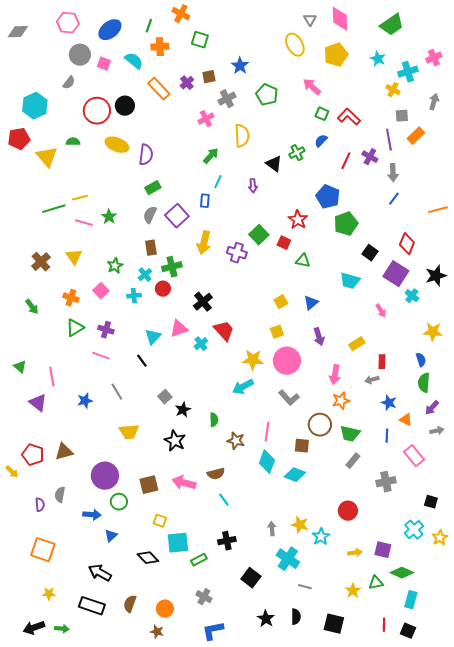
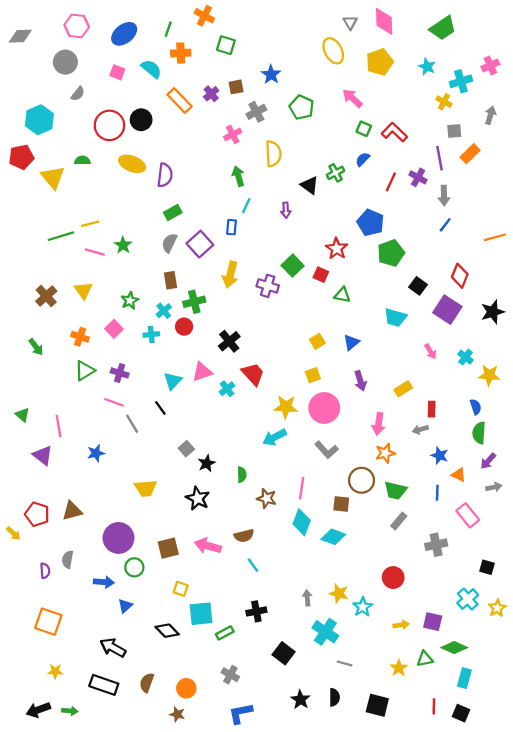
gray circle: (80, 55) -> (65, 62), moved
green arrow: (211, 156) -> (238, 176), turned -60
cyan cross: (412, 296) -> (466, 357), moved
gray line: (117, 392) -> (132, 424), moved

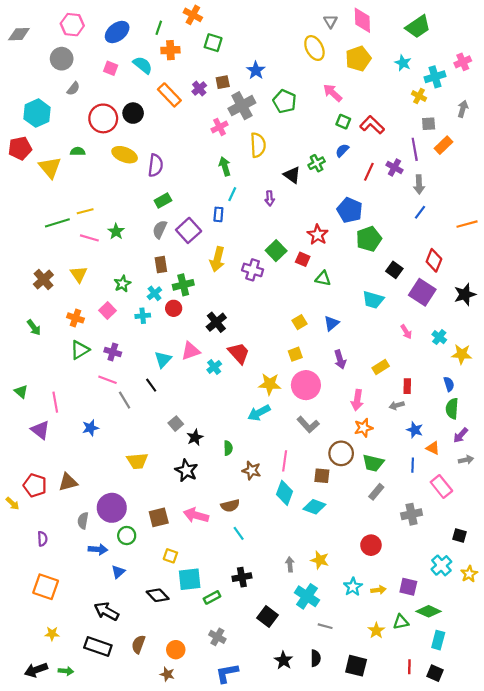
gray cross: (256, 112) -> (242, 106), size x1.4
gray semicircle: (68, 559) -> (83, 521), moved
cyan star: (363, 607) -> (353, 587), moved

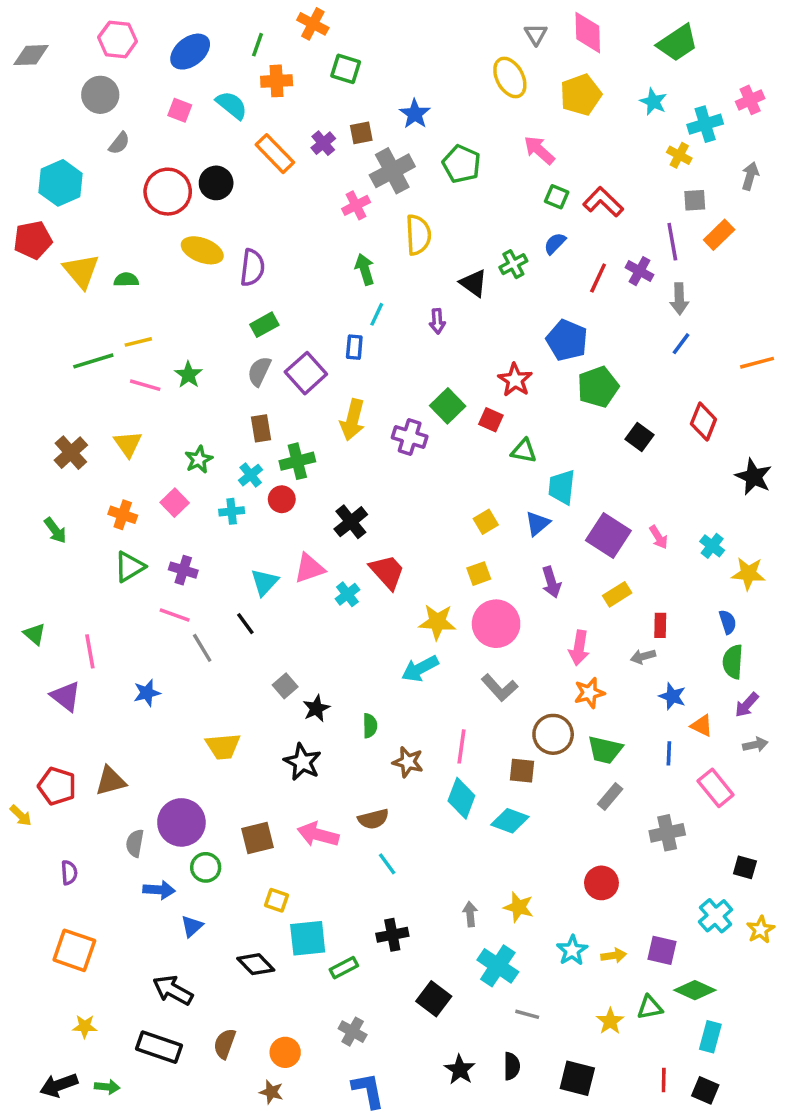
green semicircle: (78, 151) -> (126, 280), moved
purple square: (422, 292) -> (608, 536), moved
black star: (465, 294) -> (754, 477), turned -30
cyan trapezoid: (373, 300) -> (562, 487), moved, turned 80
blue L-shape: (227, 673) -> (368, 1090), turned 90

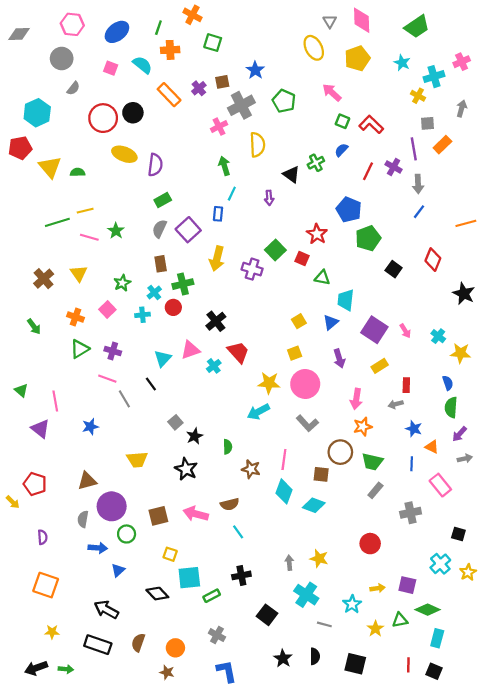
brown triangle: (111, 781) -> (87, 481), moved
cyan star: (572, 950) -> (352, 604), moved

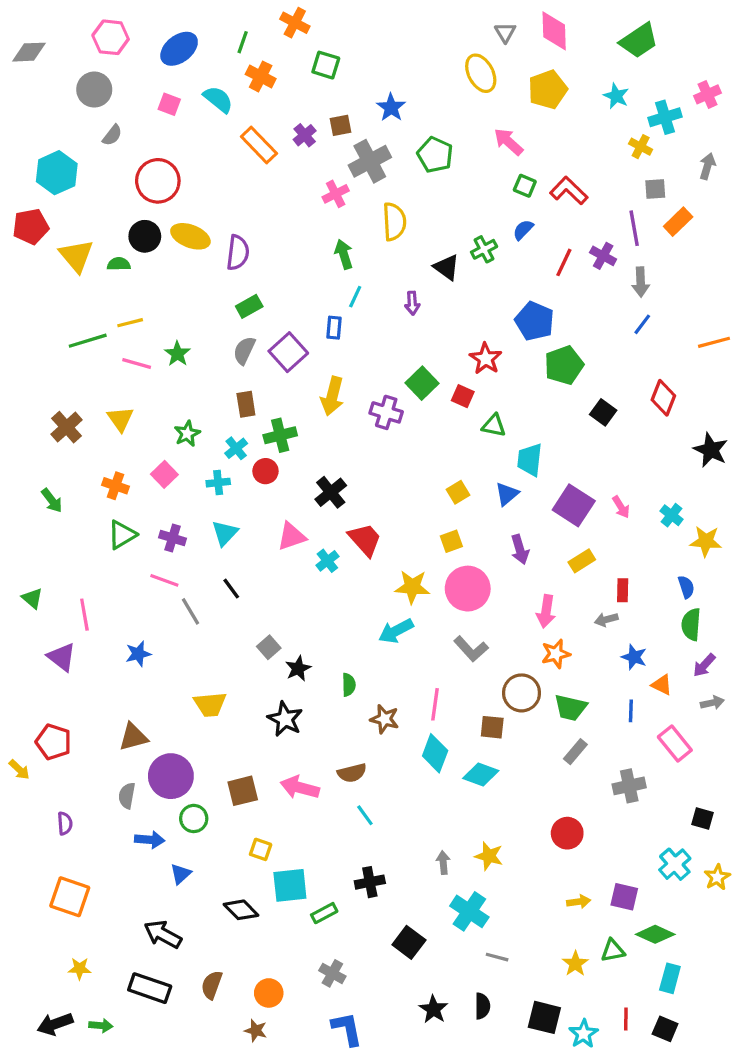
orange cross: (170, 50) -> (261, 76), turned 30
black circle: (133, 113) -> (145, 236), moved
cyan triangle: (163, 358) -> (225, 533), moved
cyan star: (352, 604) -> (583, 1034), moved

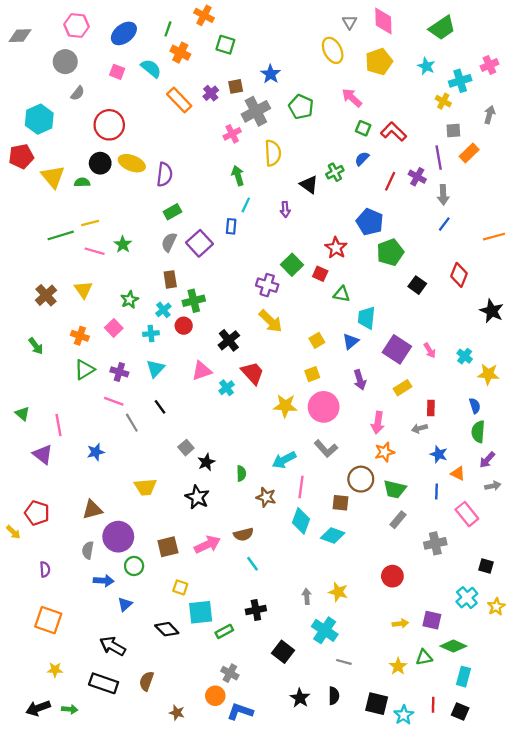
yellow arrow: (332, 396) -> (271, 321), moved, turned -60
cyan arrow: (396, 631) -> (284, 460), moved
pink arrow: (300, 788) -> (207, 545), turned 140
orange circle: (269, 993) -> (215, 696), moved
blue L-shape: (347, 1029) -> (240, 712), turned -60

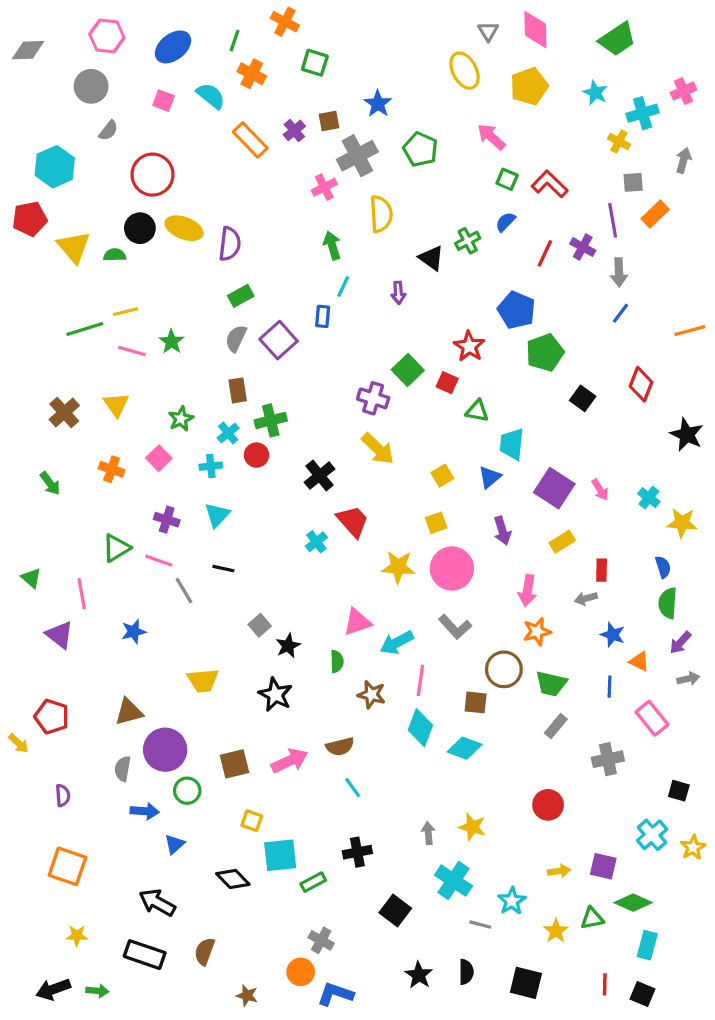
green triangle: (84, 370) -> (116, 548), moved
pink triangle: (202, 371) -> (357, 622), moved
black line: (160, 407) -> (223, 569), turned -42
cyan star: (404, 715) -> (512, 901), moved

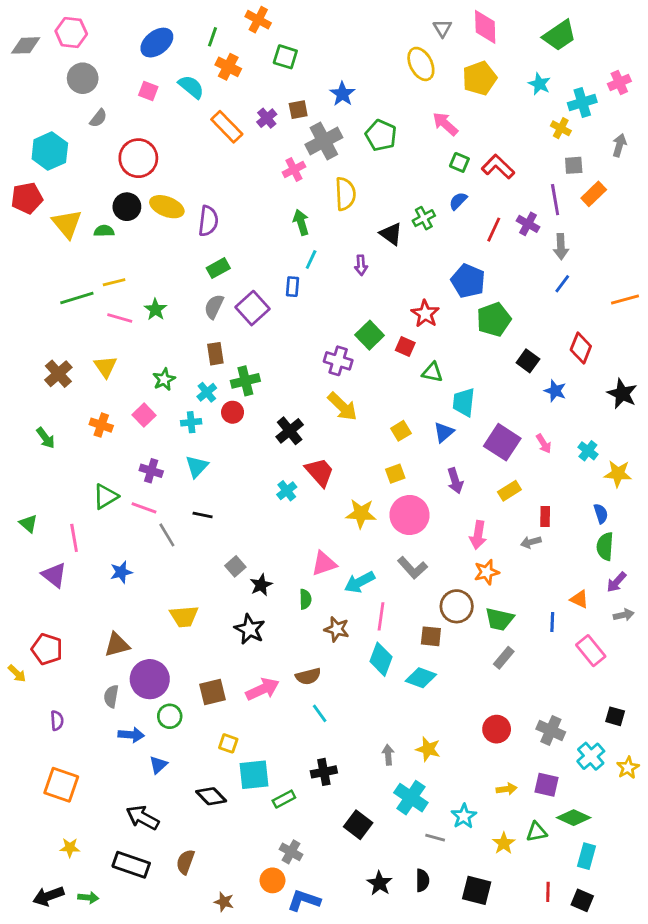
pink hexagon: (107, 36) -> (71, 33), moved
blue star: (613, 635) -> (555, 391), moved
gray cross: (608, 759) -> (551, 731), moved, turned 36

